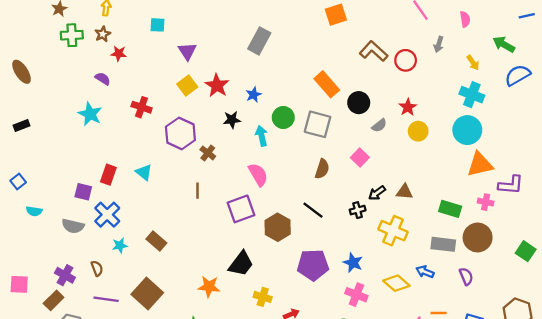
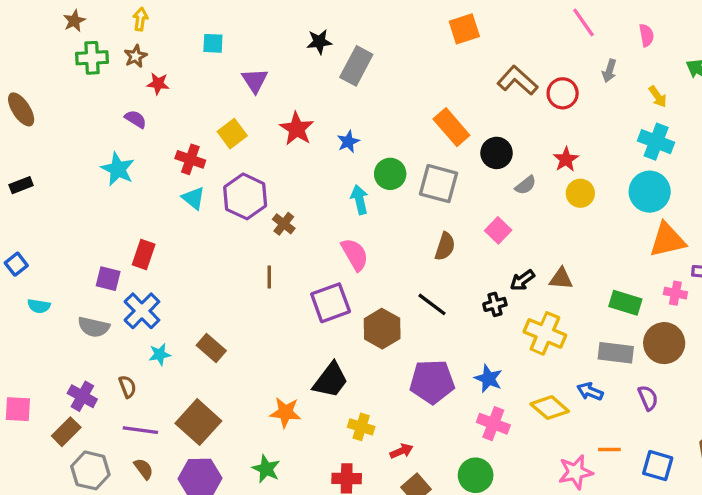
yellow square: (187, 85) -> (232, 134), moved
black star: (232, 120) -> (319, 42), moved
cyan triangle: (144, 172) -> (194, 198), moved

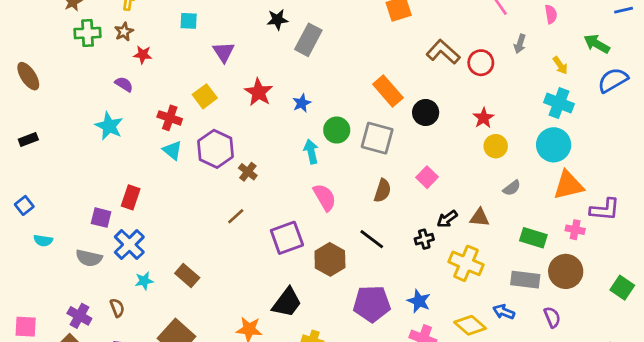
gray semicircle: (526, 185) -> (512, 188), moved
pink semicircle: (355, 254) -> (325, 197), moved
brown line: (269, 277) -> (236, 216), turned 48

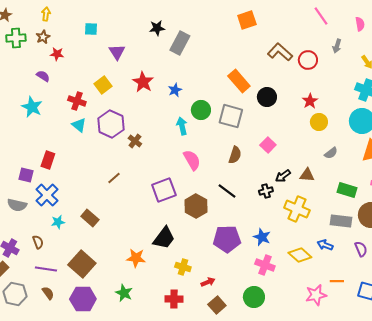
brown line: (236, 216) -> (114, 178), moved

